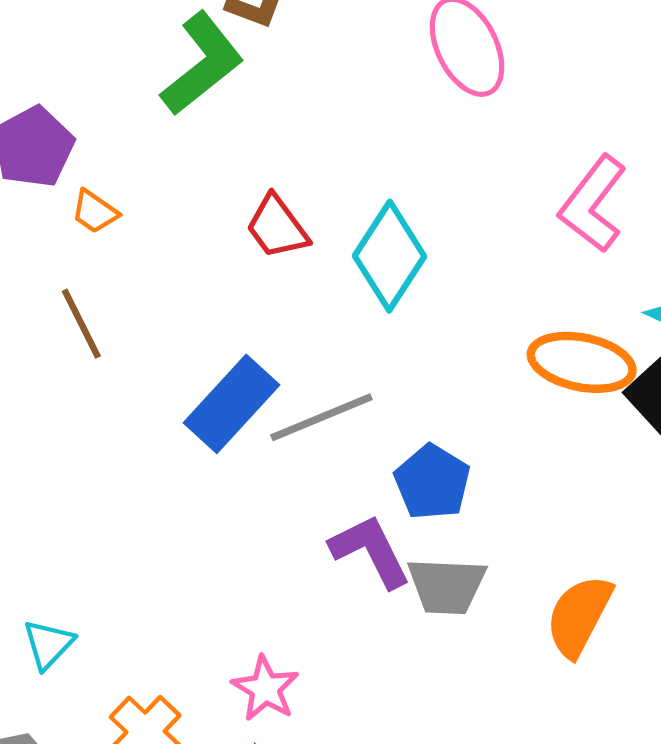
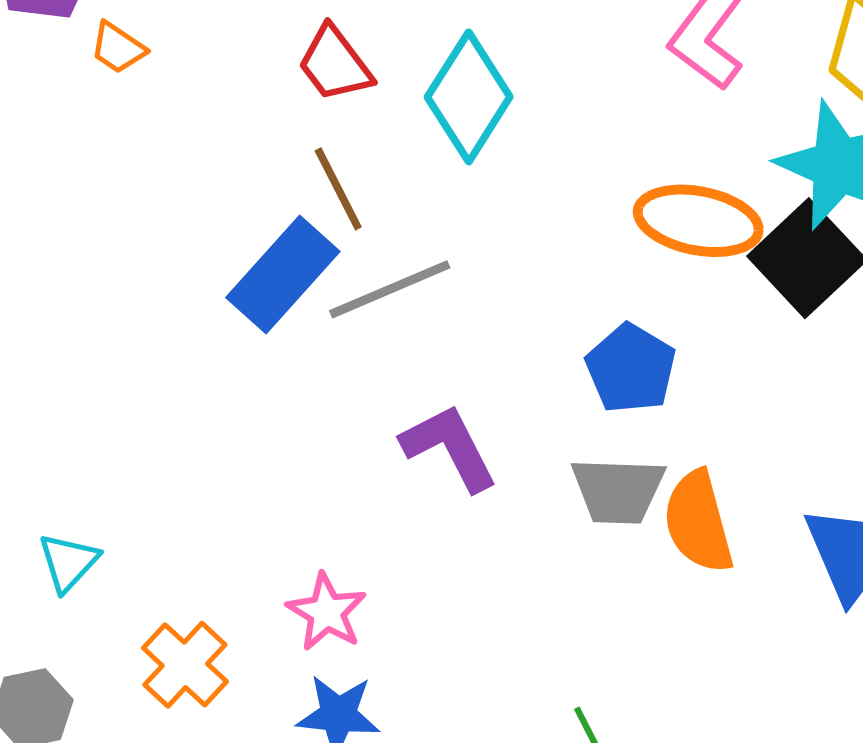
brown line: (81, 324) -> (338, 189), moved
blue pentagon: (432, 482) -> (631, 368), moved
gray trapezoid: (447, 586) -> (618, 491), moved
orange semicircle: (579, 616) -> (698, 522), turned -42

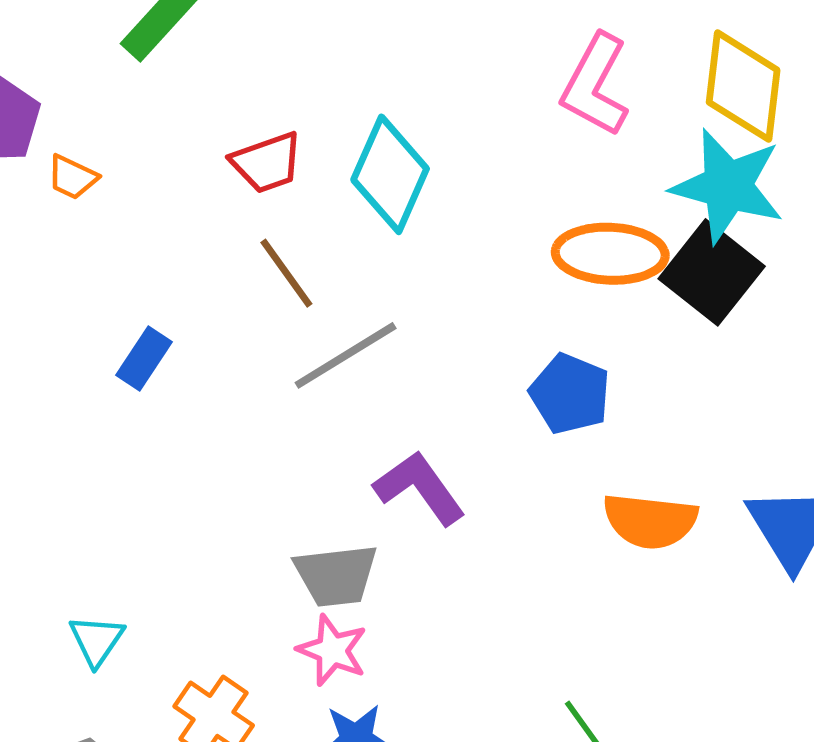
red trapezoid: (335, 64) -> (267, 163), turned -64
blue rectangle: (283, 274) -> (144, 358), moved, size x0.6
gray trapezoid: (618, 491) -> (336, 575), moved
orange semicircle: (698, 522) -> (650, 521), turned -60

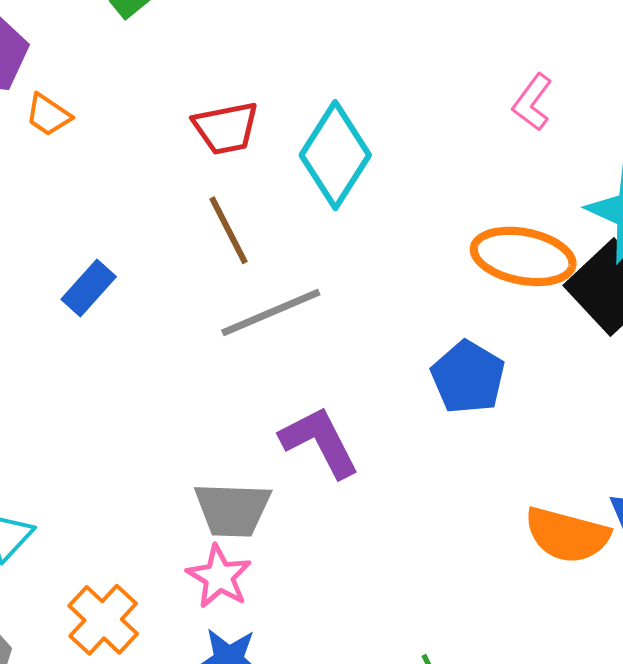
pink L-shape: (595, 85) -> (532, 102), size x0.6
orange semicircle: (650, 521) -> (567, 535), moved

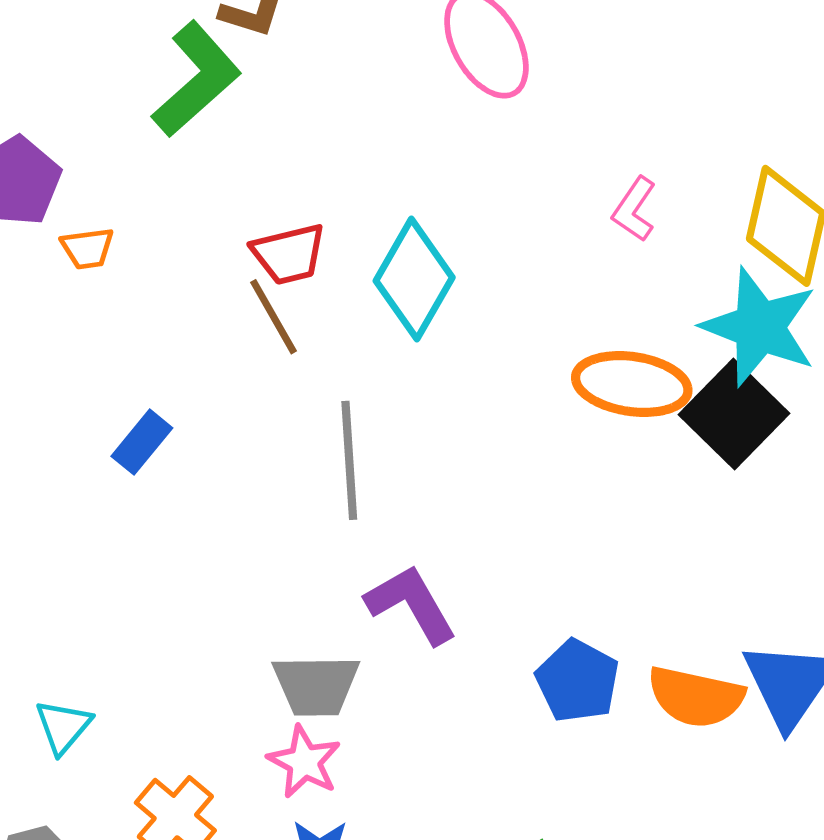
orange trapezoid: (48, 115) -> (87, 248), turned -39
brown line: (229, 230) -> (273, 317), moved
gray line: (271, 312) -> (349, 460), turned -68
blue pentagon: (468, 377) -> (578, 681), moved

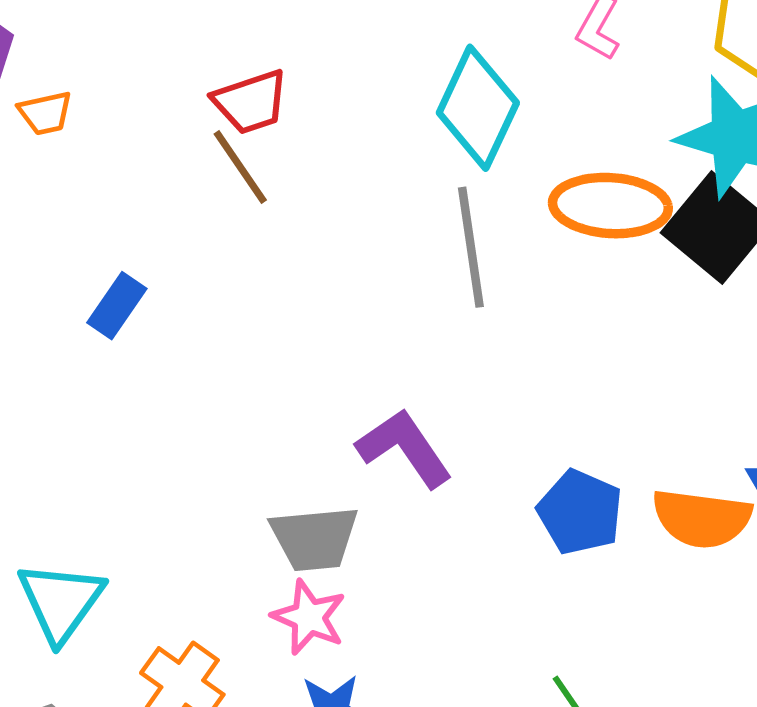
cyan diamond: (414, 279) -> (478, 108), moved
gray line: (349, 460) -> (471, 247), moved
cyan triangle: (63, 727) -> (61, 602), size x1.5

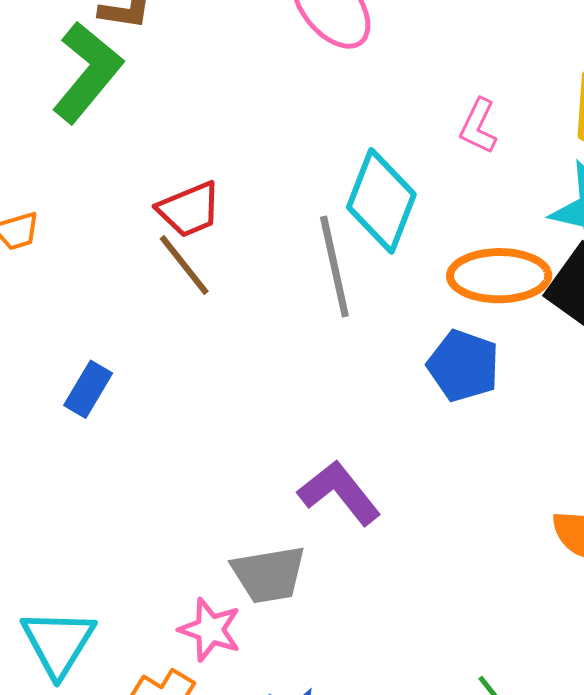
gray line: (471, 247) -> (334, 266), moved
blue pentagon: (580, 512) -> (463, 366), moved
pink star: (309, 617) -> (210, 630), moved

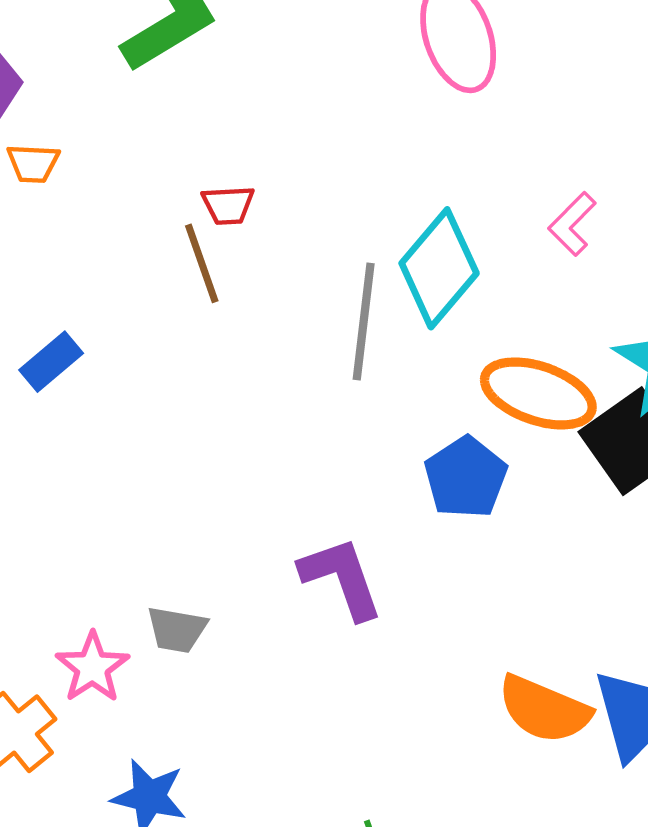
red trapezoid: (189, 209) -> (228, 205), size x0.7
purple L-shape: (339, 493) -> (341, 578), moved
gray trapezoid: (269, 574) -> (177, 630), size x0.7

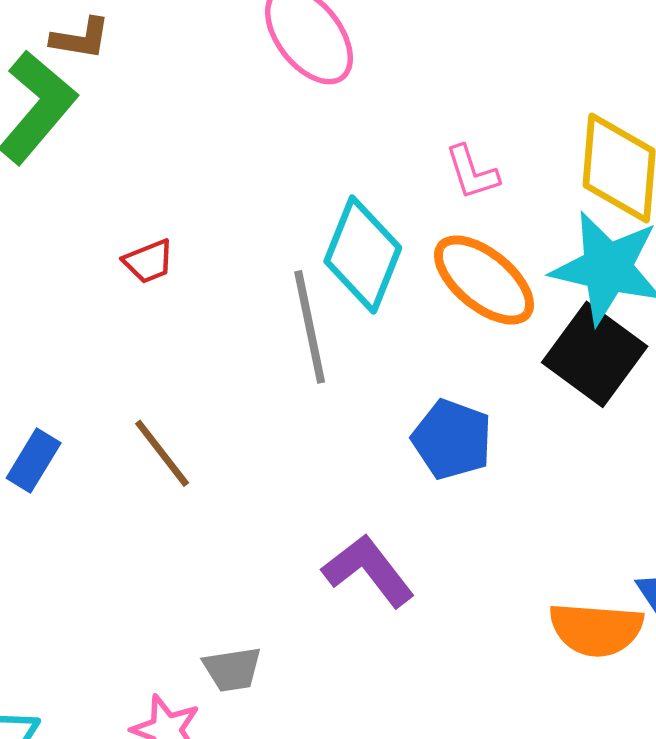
pink L-shape: (572, 224) -> (472, 172), turned -44
brown line: (202, 263) -> (162, 453), moved
orange ellipse: (538, 393) -> (484, 280), moved, turned 39

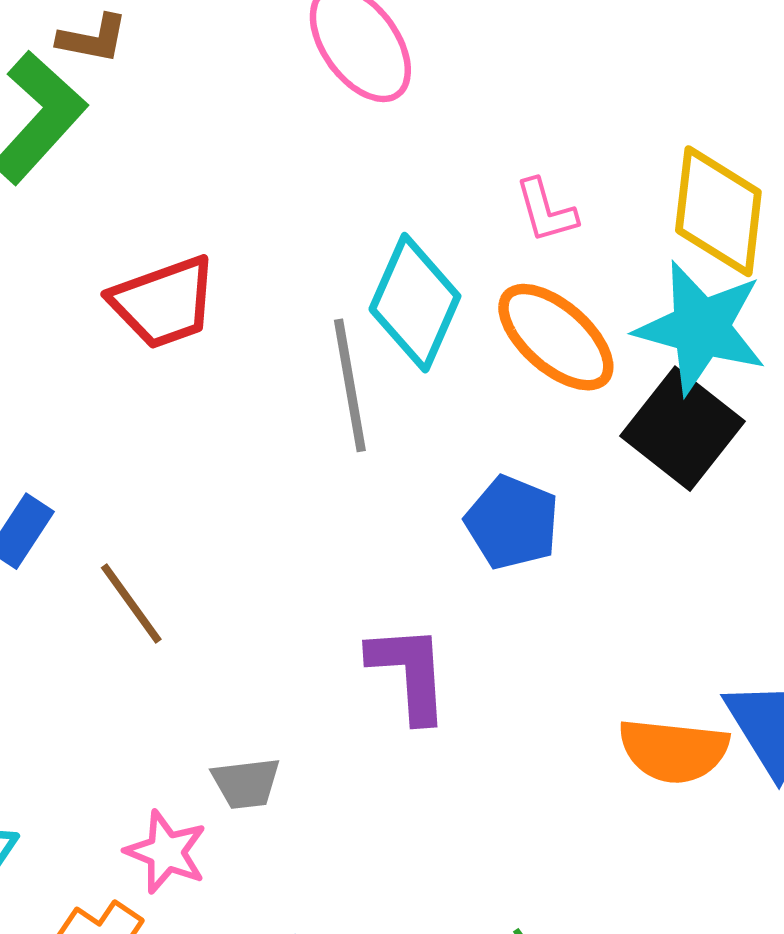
red trapezoid: (149, 261) -> (164, 302), size x1.8
brown line: (162, 453) -> (131, 603), moved
purple L-shape: (368, 571) -> (409, 673), turned 32

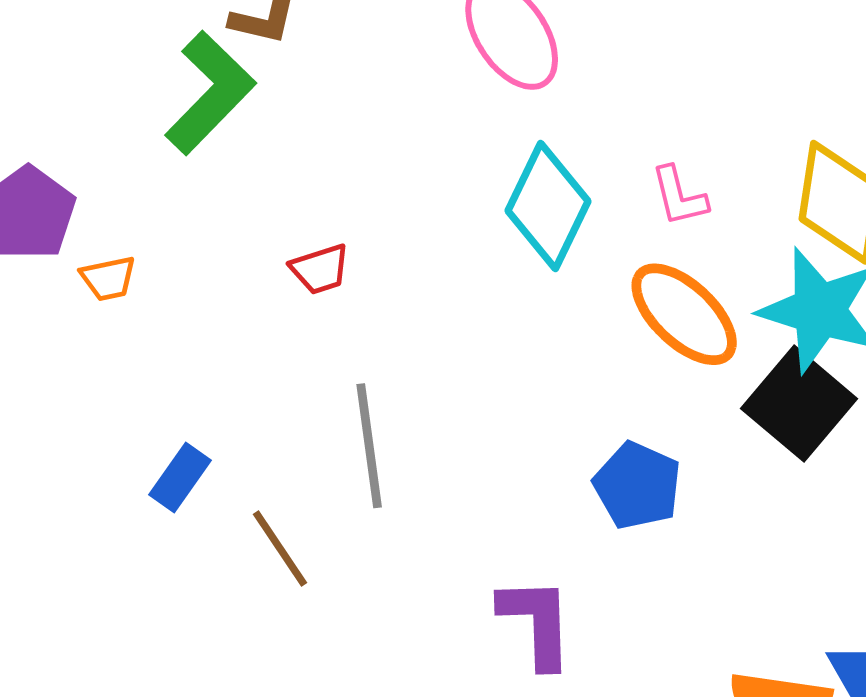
red trapezoid: (164, 302) -> (320, 269), size x0.6
cyan diamond: (415, 303) -> (548, 206), moved
gray line: (350, 385) -> (369, 446), moved

